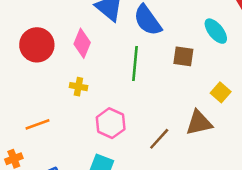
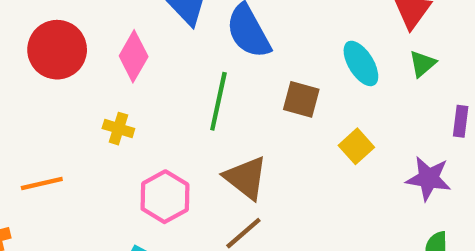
yellow square: (221, 92) -> (356, 146), moved
brown triangle: (199, 123) -> (246, 178), moved, turned 44

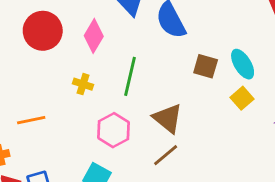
cyan ellipse: (361, 63) -> (243, 64), moved
green line: (218, 101) -> (130, 76), moved

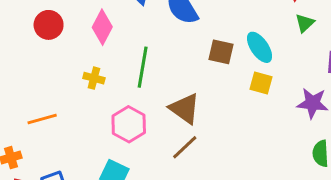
red circle: (43, 31) -> (49, 25), size x0.7
yellow square: (242, 98) -> (261, 83), turned -30

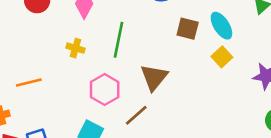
yellow square: (261, 83) -> (222, 57), turned 30
brown triangle: (185, 109) -> (154, 77), turned 32
brown line: (185, 147) -> (136, 115), moved

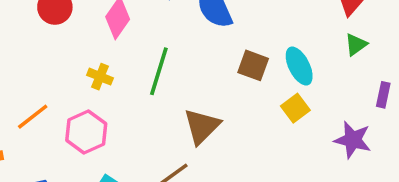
orange line: (29, 82) -> (33, 117), turned -30
pink hexagon: (105, 90) -> (86, 132), moved

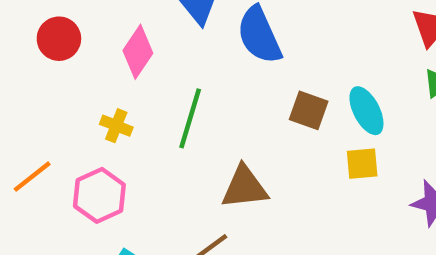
yellow square: (295, 108) -> (362, 164), turned 32
brown triangle: (202, 126) -> (245, 187), turned 39

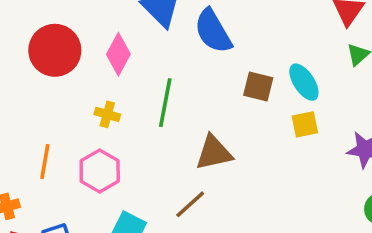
red circle: (59, 39) -> (55, 50), size x1.5
orange line: (32, 177) -> (45, 162), turned -36

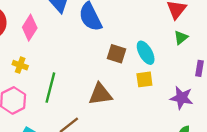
green line: (165, 103) -> (50, 88), moved
brown triangle: (214, 153) -> (100, 94), moved

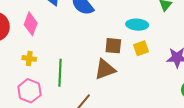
cyan ellipse: (146, 53) -> (137, 25), turned -45
brown square: (117, 54) -> (113, 46), moved

